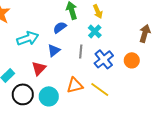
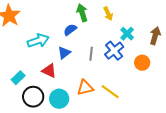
cyan cross: (95, 31) -> (127, 34), moved
blue cross: (104, 59) -> (114, 51), moved
red triangle: (39, 68) -> (49, 71), turned -49

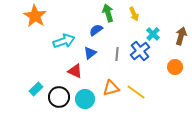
orange circle: (142, 63) -> (175, 67), moved
cyan rectangle: (18, 78) -> (36, 89), moved

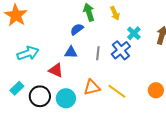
cyan arrow: (64, 41) -> (28, 53), moved
blue triangle: (90, 53) -> (71, 52), turned 40
orange circle: (175, 67) -> (156, 90), moved

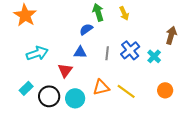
cyan cross: (134, 33) -> (154, 56), moved
red triangle: (56, 70) -> (65, 70), turned 42

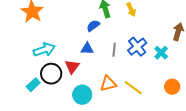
black circle: (49, 96) -> (51, 74), moved

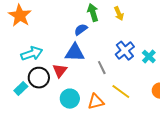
blue triangle: (87, 49) -> (75, 53), size x1.5
gray line: (114, 50) -> (102, 68), moved, turned -32
orange triangle: (108, 84) -> (96, 102), moved

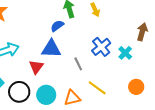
black circle: (39, 78) -> (19, 92), moved

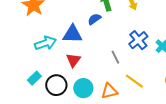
blue triangle: (51, 49) -> (72, 34), moved

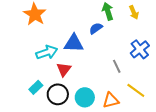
red triangle: (73, 60) -> (64, 69), moved

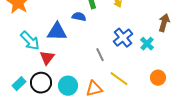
blue semicircle: (96, 28) -> (79, 17), turned 48
cyan arrow: (47, 52) -> (30, 41), turned 65
cyan rectangle: (36, 87) -> (19, 84), moved

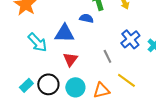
red triangle: (47, 58) -> (70, 59), moved

